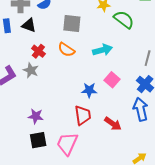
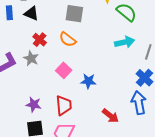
cyan arrow: (102, 50) -> (125, 42), moved
pink square: (112, 80) -> (64, 70), moved
red trapezoid: (83, 115) -> (64, 105), moved

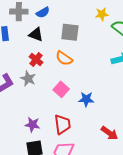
black triangle: (31, 13) -> (36, 34), moved

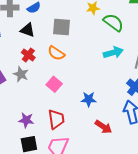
blue star: (86, 99) -> (89, 99), moved

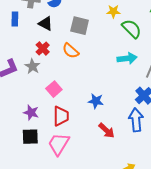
pink square: (54, 84) -> (54, 89), moved

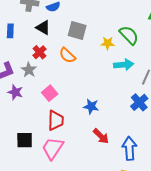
yellow star: (113, 11) -> (108, 43), moved
blue rectangle: (15, 19) -> (10, 31), moved
purple star: (31, 113) -> (15, 92), moved
blue arrow: (136, 120) -> (129, 148), moved

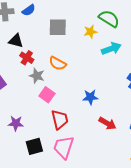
black triangle: (43, 28) -> (16, 41), moved
orange semicircle: (67, 55) -> (58, 63), moved
gray star: (29, 70) -> (37, 76), moved
purple star: (15, 92) -> (16, 123), moved

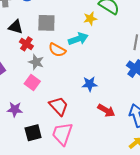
gray square: (58, 27) -> (46, 23), moved
cyan arrow: (111, 49) -> (78, 39), moved
pink square: (47, 95) -> (32, 83), moved
red trapezoid: (60, 120) -> (59, 106), turned -30

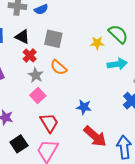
cyan arrow: (78, 39) -> (117, 64), moved
pink square: (32, 83) -> (38, 96), moved
red arrow: (106, 110) -> (95, 136), size x1.4
black square: (33, 133) -> (19, 144), turned -30

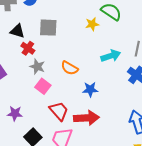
cyan arrow: (117, 64) -> (111, 56), moved
orange semicircle: (59, 67) -> (69, 68), moved
red arrow: (95, 136) -> (86, 118), moved, turned -35

